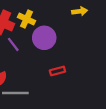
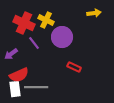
red rectangle: (57, 71) -> (74, 67), turned 40

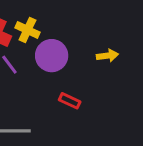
yellow arrow: (94, 13) -> (107, 56), moved

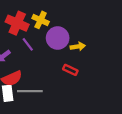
yellow arrow: (107, 56) -> (78, 47), moved

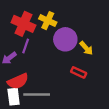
purple line: (28, 44) -> (26, 46), moved, turned 56
yellow arrow: (78, 47) -> (86, 48), turned 56

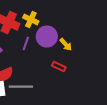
purple line: (26, 46) -> (26, 44), moved

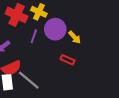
gray line: (21, 87) -> (29, 80), turned 40

